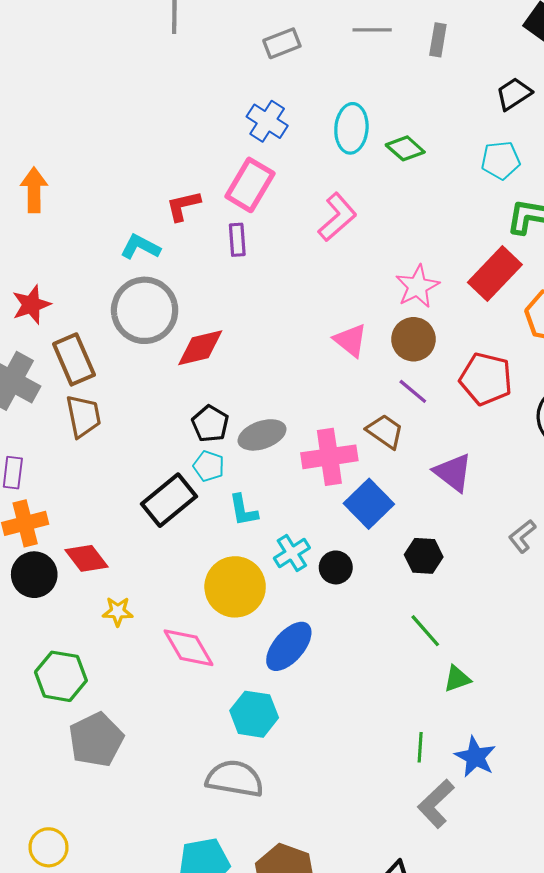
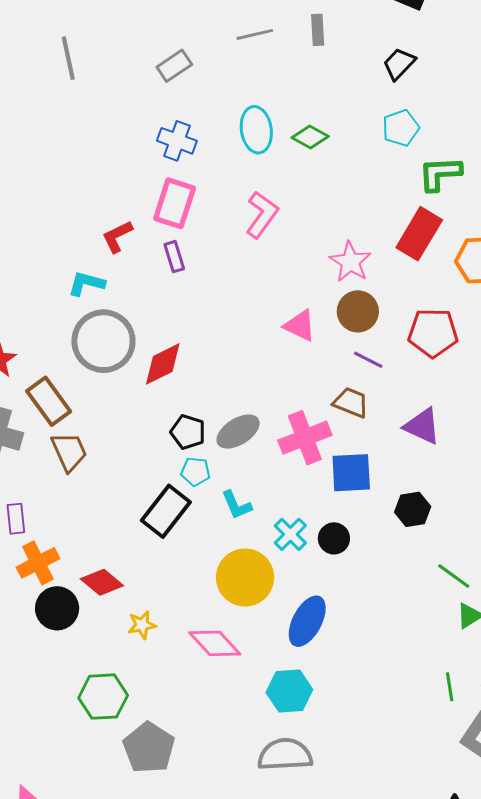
blue square: (369, 504) -> (351, 473), turned -36
green line: (425, 631) -> (454, 576), moved

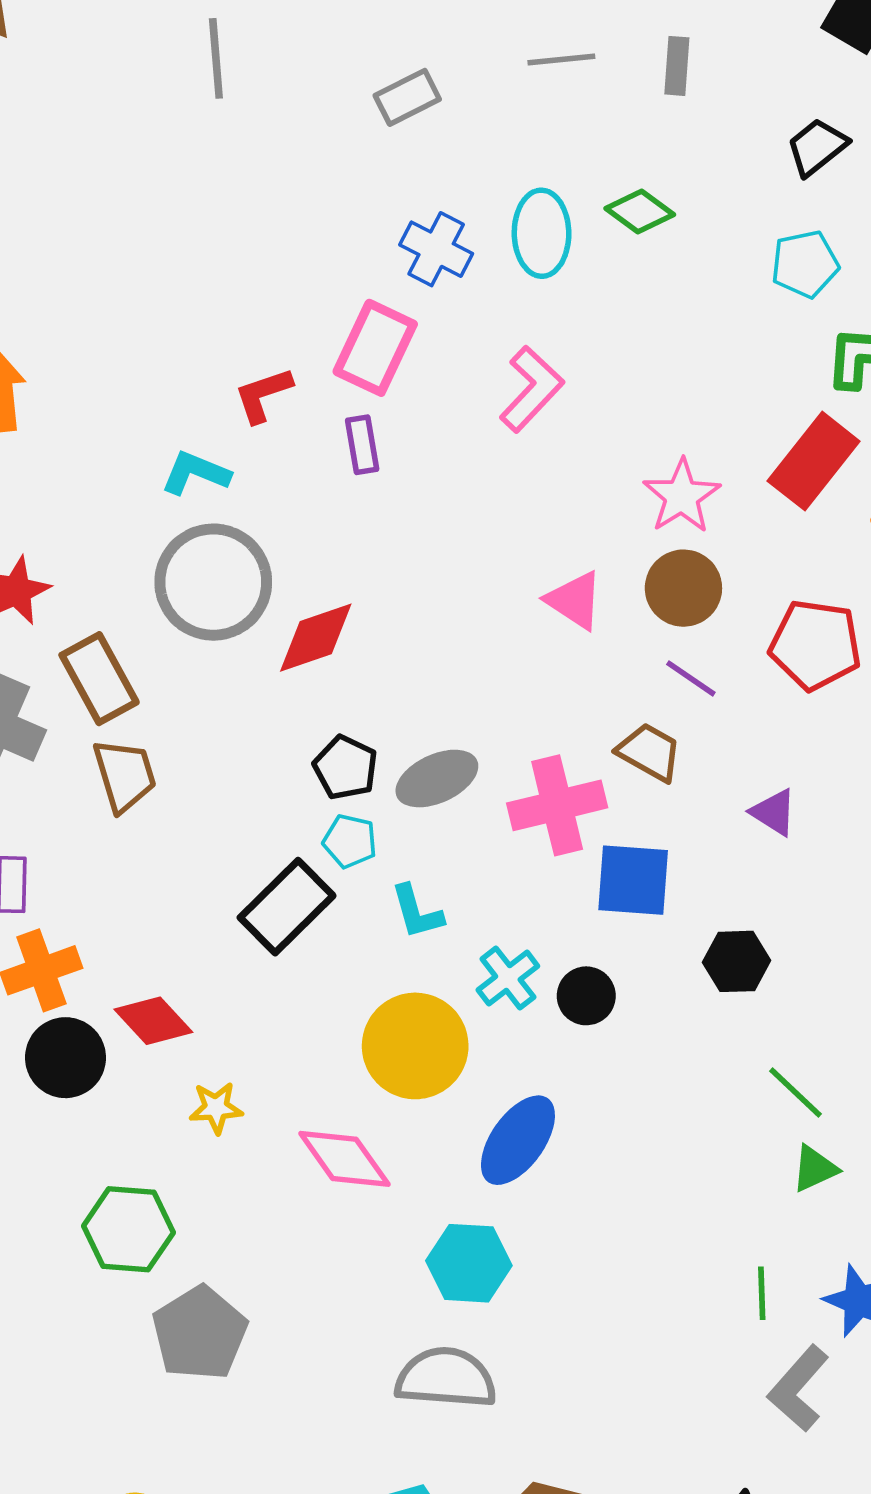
green diamond: (310, 137) -> (640, 211), moved
blue cross: (177, 141) -> (436, 249), moved
purple triangle: (422, 426) -> (774, 812), size x0.7

